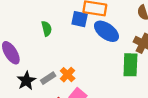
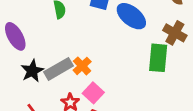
gray rectangle: (48, 78) -> (59, 69), size x1.5

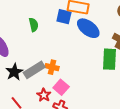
orange cross: (82, 66) -> (52, 67), turned -32

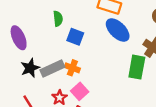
blue square: (64, 17) -> (75, 37), moved

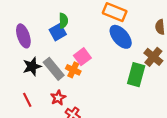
blue square: (75, 37) -> (58, 32), moved, turned 35
gray rectangle: (52, 69) -> (54, 69), turned 70
pink square: (80, 91) -> (82, 57), moved

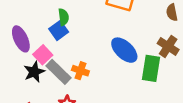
blue ellipse: (121, 37) -> (124, 50), moved
pink square: (82, 57) -> (43, 55), moved

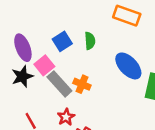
green semicircle: (63, 17) -> (90, 41), moved
black star: (34, 72) -> (22, 76), moved

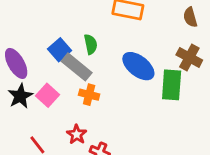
pink square: (44, 65) -> (48, 95), moved
gray rectangle: (59, 84) -> (77, 67), moved

